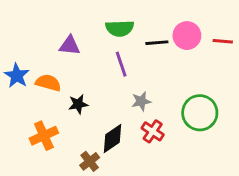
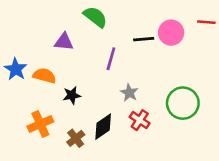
green semicircle: (120, 28) -> (95, 17), moved, turned -140
red line: (223, 41) -> (206, 22), moved
purple line: (121, 64) -> (111, 59), turned 35
gray star: (141, 101) -> (129, 93), turned -30
brown cross: (90, 161) -> (76, 138), moved

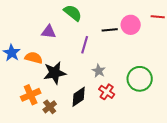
black star: (72, 95) -> (55, 73), size x1.6
brown cross: (76, 138) -> (50, 107), moved

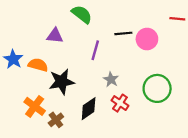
pink circle: (131, 25) -> (147, 39), moved
orange cross: (31, 95) -> (35, 106), turned -30

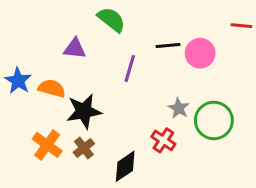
gray star: (111, 79) -> (179, 108), moved
black diamond: (89, 109) -> (125, 166), moved
brown cross: (56, 120) -> (84, 148), moved

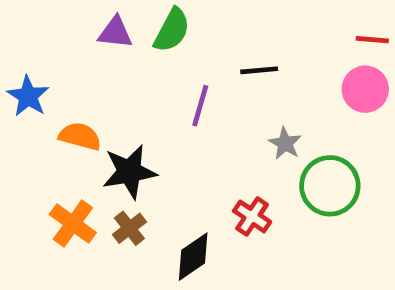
green semicircle: (111, 20) -> (172, 30), turned 80
purple triangle: (75, 49) -> (115, 33), moved
pink circle: (200, 53) -> (365, 89), moved
blue star: (18, 81) -> (28, 96), moved
gray star: (179, 108) -> (285, 143), moved

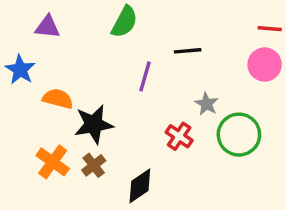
purple triangle: (115, 33) -> (48, 27), moved
red cross: (252, 216) -> (179, 136), moved

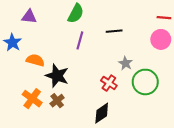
purple line: (145, 76) -> (80, 40), moved
black star: (94, 124) -> (57, 76), turned 30
black diamond: (140, 186) -> (102, 113), moved

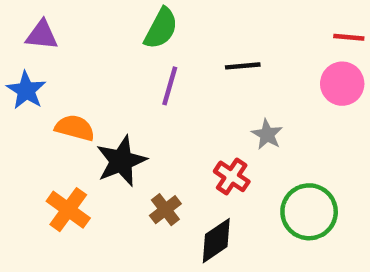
purple triangle: (29, 17) -> (42, 35), moved
black star: (57, 76) -> (121, 161), turned 30
green circle: (145, 82) -> (309, 212), moved
brown cross: (57, 101) -> (165, 210), moved

